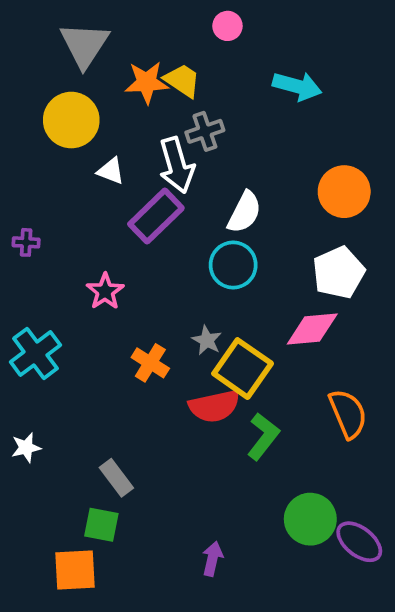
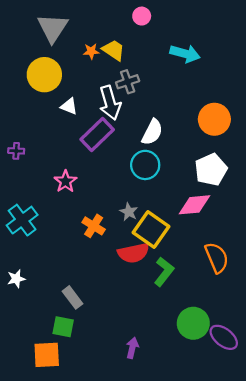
orange star: (147, 82) -> (91, 51), size x0.6

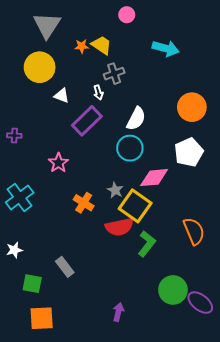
white arrow: (110, 103) -> (98, 92), size x0.5
pink diamond: (194, 205) -> (154, 178), moved
green square: (63, 327) -> (32, 284), moved

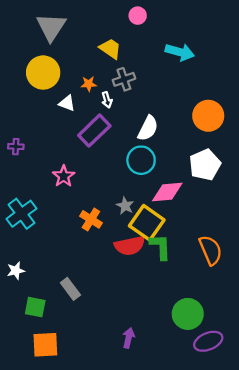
orange star: (82, 46) -> (89, 84), moved
green L-shape: (147, 244) -> (160, 247), moved, turned -40
purple ellipse: (200, 303) -> (208, 341), moved, turned -60

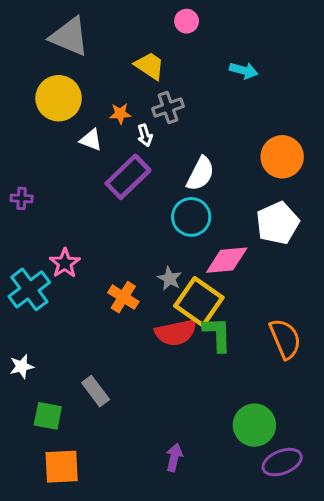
gray triangle: (51, 27) -> (69, 37), turned -40
cyan arrow: (180, 52) -> (244, 70), size x0.7
pink star: (64, 176) -> (65, 263), moved

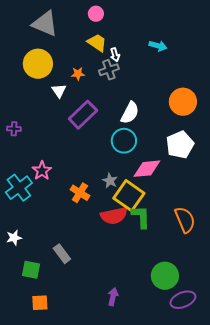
pink circle: (187, 21) -> (96, 14), moved
white arrow: (145, 135) -> (115, 55), moved
white triangle: (91, 140) -> (59, 91), turned 35
orange square: (62, 467) -> (40, 303), size x0.7

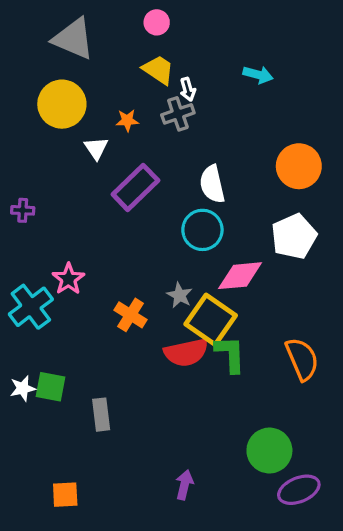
white semicircle: (130, 113) -> (212, 184), turned 140
gray rectangle: (62, 254) -> (101, 415), turned 30
green square: (31, 270) -> (50, 387), moved

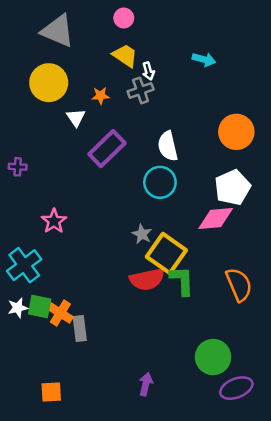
pink diamond: (240, 276) -> (216, 219), moved
cyan cross: (31, 307) -> (24, 265), moved
orange cross: (131, 315) -> (60, 313), moved

